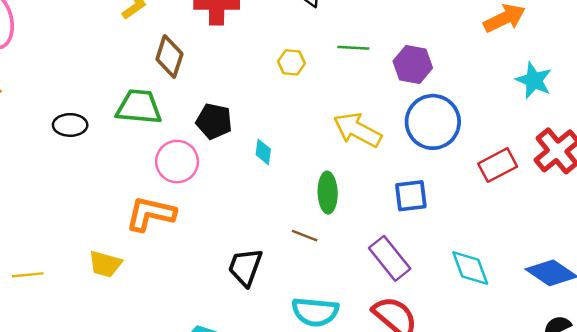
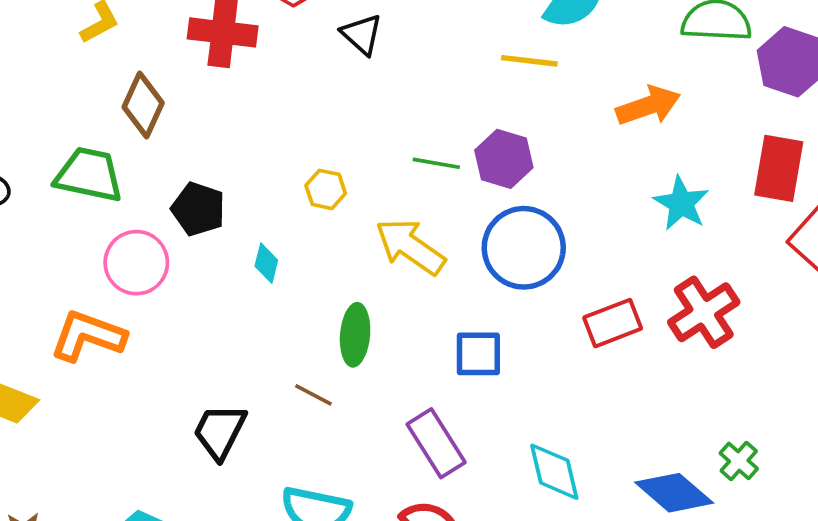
green line: (353, 48) -> (436, 163), moved
yellow hexagon: (291, 62) -> (326, 189), moved

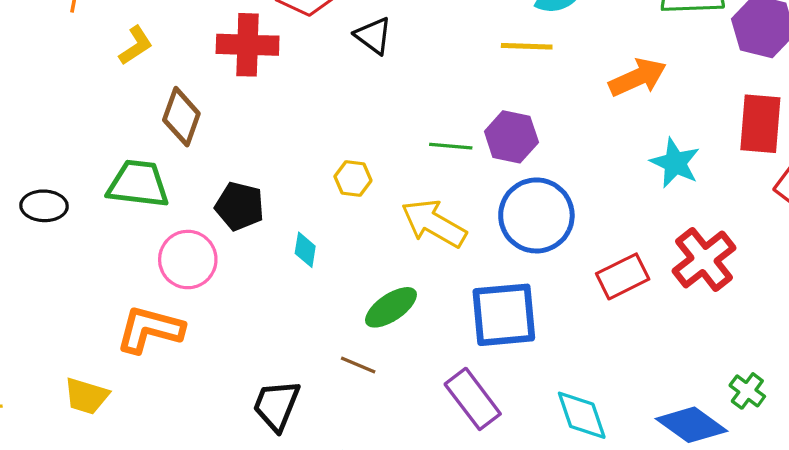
green ellipse: (355, 335) -> (391, 307), turned 56
blue square: (478, 354) -> (504, 315), size x1.5

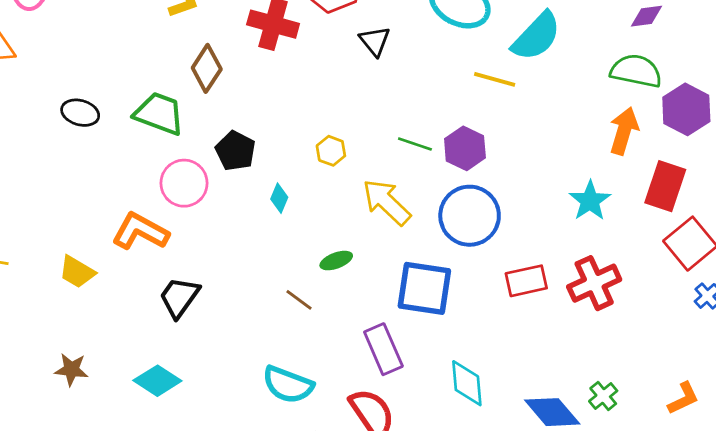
orange arrow: (638, 77) -> (624, 131), moved, turned -63
green ellipse: (391, 307) -> (336, 261), size x0.7
black trapezoid: (276, 405) -> (179, 297), moved

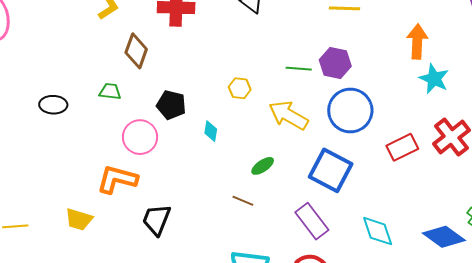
green trapezoid: (159, 113) -> (110, 91), size x0.6
orange arrow: (624, 131) -> (417, 42), moved
blue square: (424, 288) -> (331, 170), turned 33

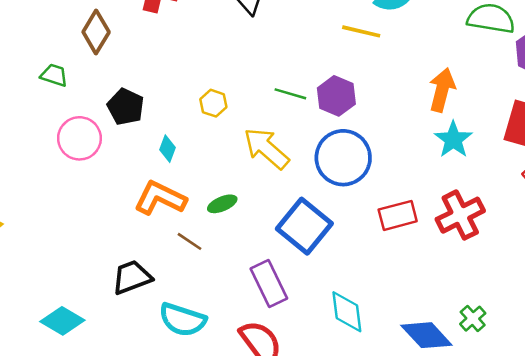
orange L-shape: (117, 179) -> (160, 198), moved
black trapezoid: (156, 220) -> (132, 277), moved, turned 36

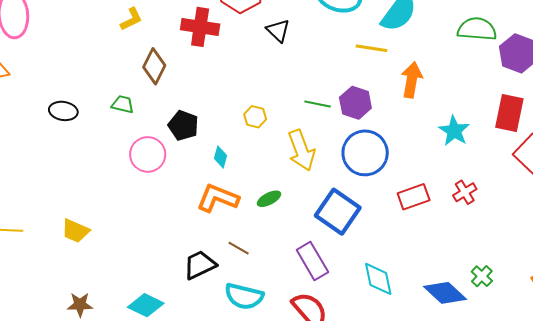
orange arrow: (442, 90) -> (412, 80), moved
yellow arrow: (266, 148) -> (301, 150), turned -147
red cross: (460, 215) -> (465, 192), size x0.6
brown line: (189, 241) -> (239, 248), moved

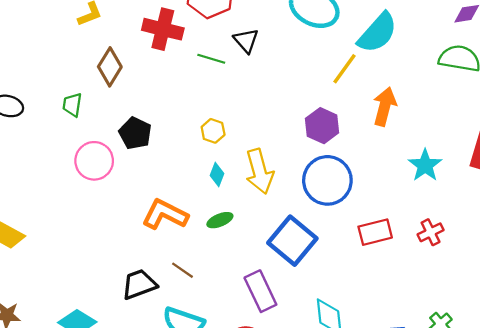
yellow line: (371, 48) -> (345, 69), turned -68
green trapezoid: (123, 104) -> (72, 105), turned -100
green line: (318, 104) -> (211, 59), moved
cyan diamond: (220, 157) -> (217, 174), moved

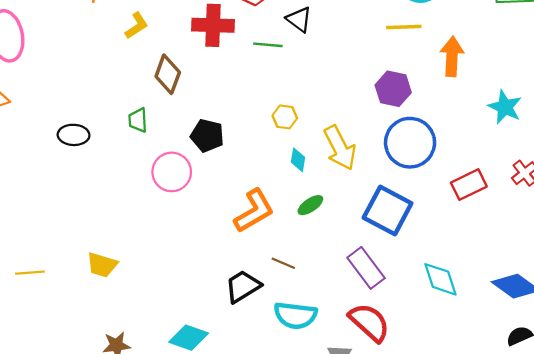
yellow line: (345, 69) -> (404, 27), turned 64
orange L-shape: (165, 214) -> (254, 211), turned 135

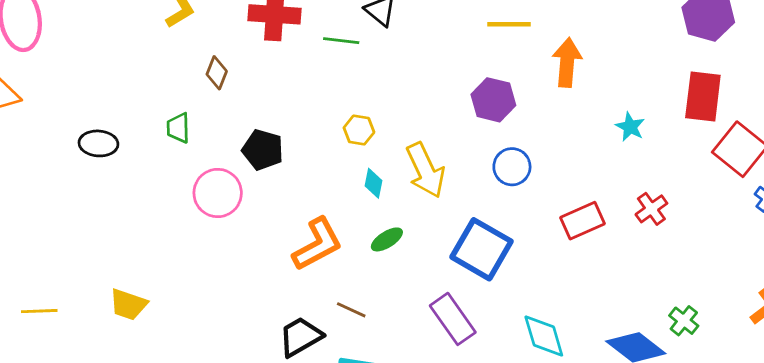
brown diamond: (168, 74) -> (217, 73), size x0.7
cyan star: (505, 107) -> (630, 127), size x0.7
blue circle: (410, 143) -> (512, 167), size x0.6

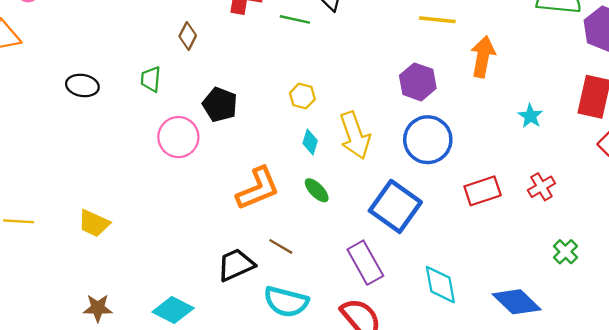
blue circle: (512, 167) -> (428, 140), size x1.5
green ellipse: (387, 239) -> (317, 190), turned 72
green cross: (684, 321) -> (565, 252), moved

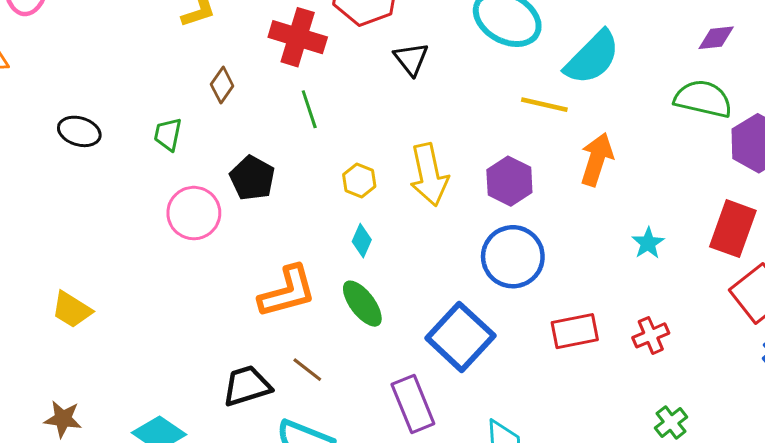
green line: (295, 19) -> (309, 109), moved, turned 52
yellow arrow: (355, 135) -> (429, 175), moved
green ellipse: (317, 190) -> (362, 304), size x1.4

